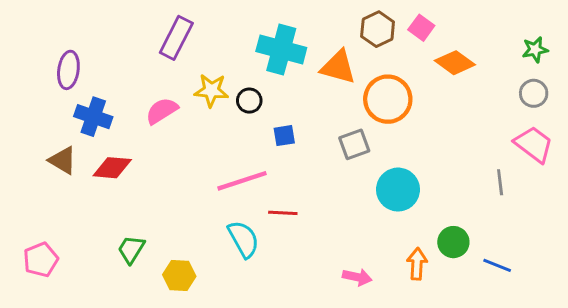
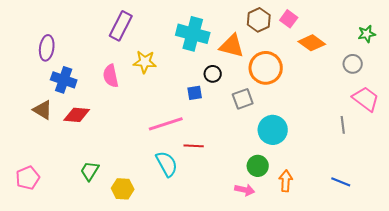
gray circle: (534, 93) -> (353, 64), moved
black circle: (249, 101) -> (213, 74), moved
pink semicircle: (162, 111) -> (111, 76), turned -70
green circle: (453, 242) -> (258, 166), moved

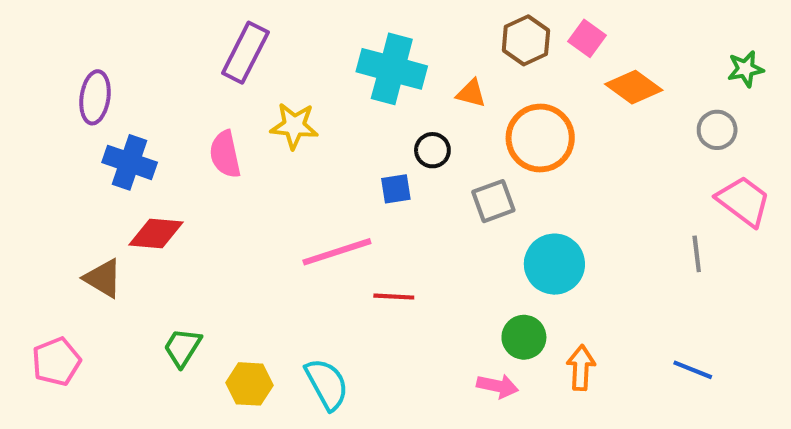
orange triangle: (232, 46) -> (471, 93), size x0.6
brown triangle: (43, 110) -> (103, 278), moved
cyan semicircle: (167, 164) -> (327, 384), moved

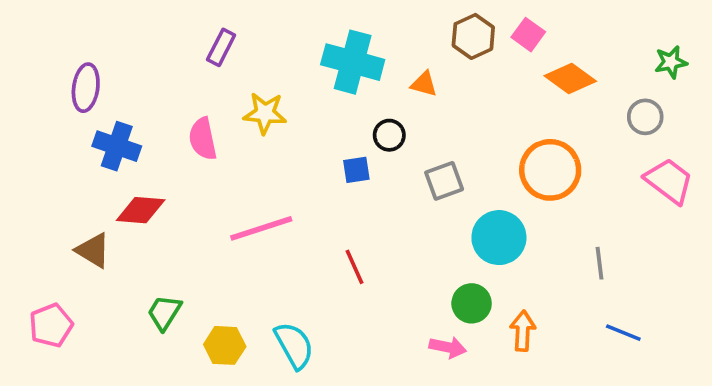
purple rectangle: (245, 53) -> (221, 47), size x0.7
orange circle: (540, 138) -> (550, 170), moved
pink line: (337, 252) -> (261, 228), moved
gray line: (697, 254) -> (600, 263), moved
red line: (394, 297) -> (355, 267), turned 63

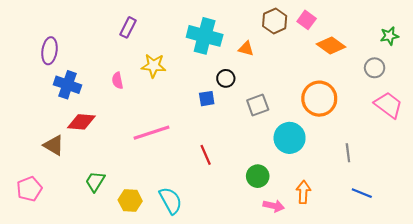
pink semicircle: (203, 139) -> (117, 81), size x0.7
green circle: (472, 303) -> (258, 176), moved
pink arrow: (448, 347) -> (274, 206), moved

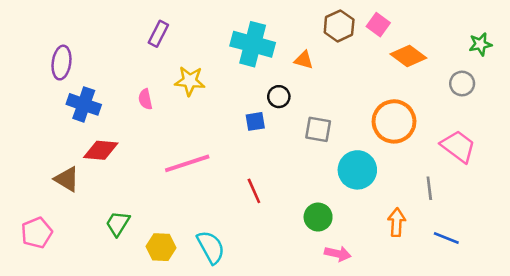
gray square: (258, 105) -> (318, 129), turned 30
pink trapezoid: (388, 105) -> (458, 146), moved
orange arrow: (303, 192) -> (397, 222), moved

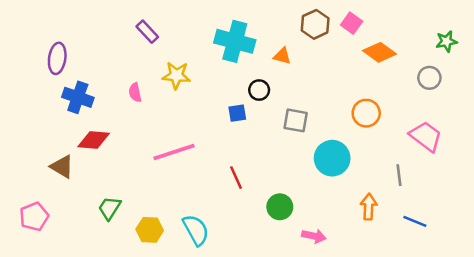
purple rectangle: (158, 34) -> (147, 32), turned -70
orange circle: (394, 121) -> (366, 113), size x0.7
green circle: (318, 217) -> (280, 207), moved

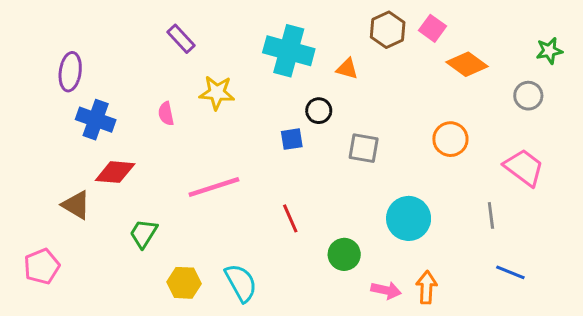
cyan circle: (332, 158) -> (409, 218), moved
orange arrow: (369, 207) -> (427, 287), moved
green trapezoid: (109, 208) -> (144, 233), moved

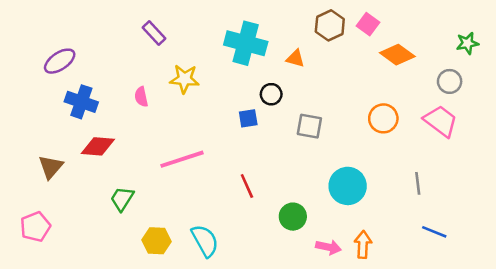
purple ellipse: (70, 72) -> (60, 61), turned 48
pink trapezoid: (524, 168) -> (441, 121), moved
brown triangle: (76, 205) -> (51, 167), moved, turned 40

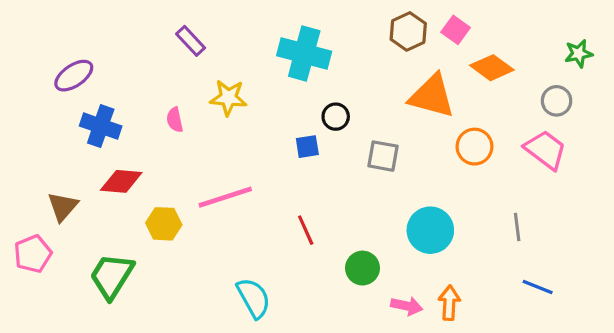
orange triangle: (295, 59) -> (432, 96), moved, size x2.0
green trapezoid: (122, 199) -> (112, 276), moved, size x1.5
pink pentagon: (35, 227) -> (33, 254), moved
yellow hexagon: (156, 241) -> (164, 224), moved

